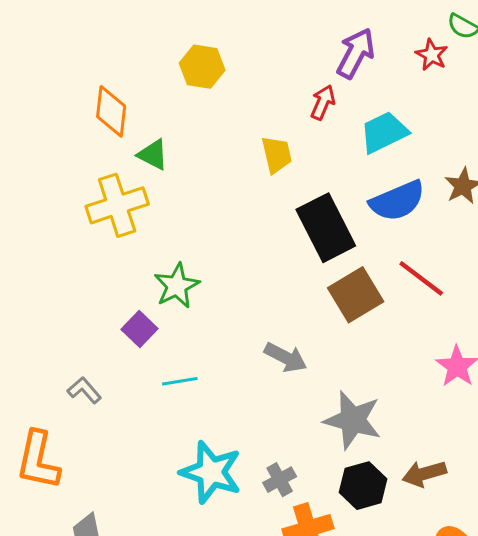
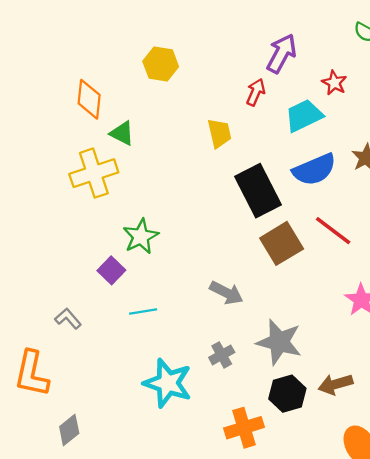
red star: (432, 55) -> (334, 83), moved
gray cross: (280, 480) -> (222, 355), moved

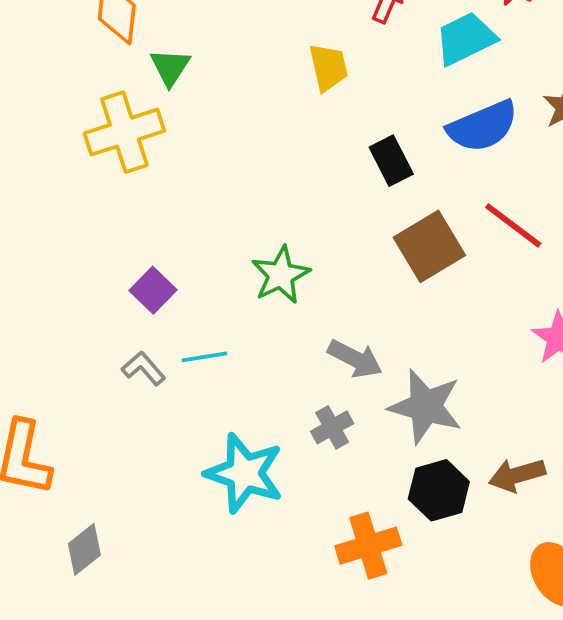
green triangle: (122, 133) -> (170, 67), turned 36
black rectangle: (258, 191) -> (391, 161), size x0.6
green star: (141, 236) -> (281, 275), moved
gray arrow: (226, 293) -> (355, 359), moved
gray L-shape: (68, 319) -> (143, 368), moved

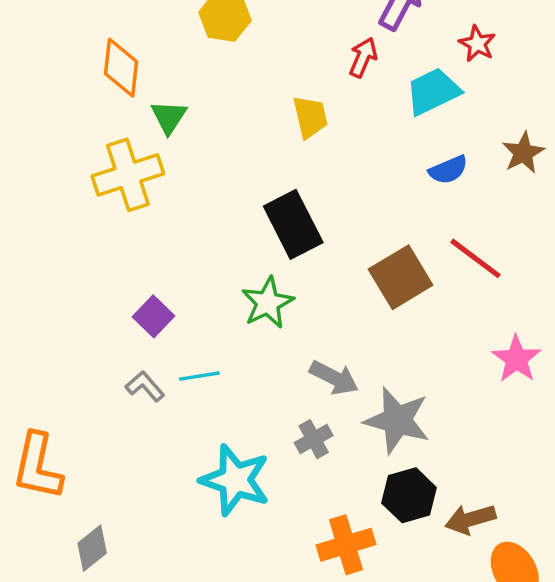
blue semicircle: (483, 126) -> (448, 170), size x0.6
black rectangle: (391, 161) -> (293, 224), moved, size x1.5
brown arrow: (517, 475) -> (470, 519), moved

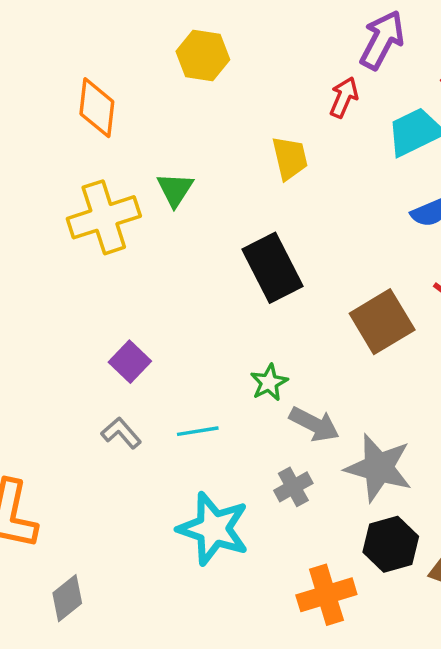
green triangle: (169, 117) -> (175, 189), moved
green star: (268, 303) -> (269, 383), moved, size x0.7
cyan line: (199, 376) -> (198, 431), moved

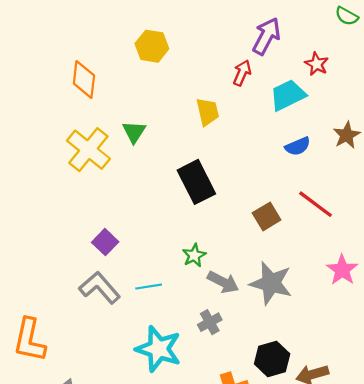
yellow cross: (104, 217) -> (88, 150), turned -33
brown square: (382, 322) -> (267, 216), size x0.7
gray L-shape: (121, 433) -> (100, 288), size x1.6
gray star: (379, 468) -> (271, 283), moved

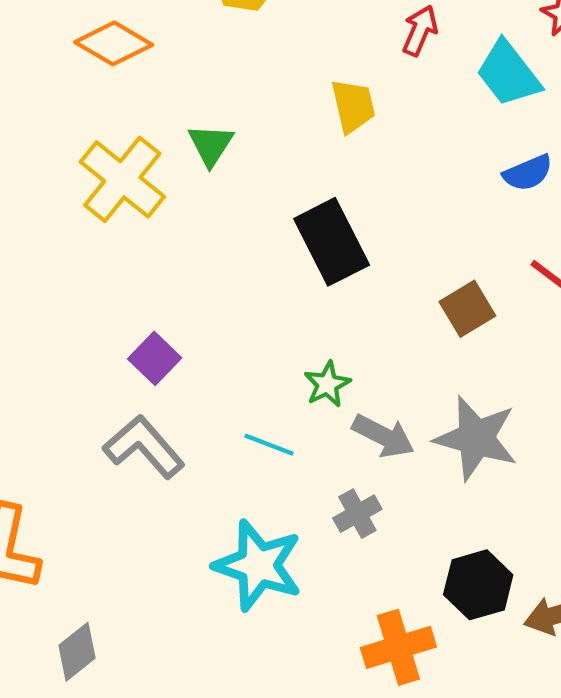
orange diamond: (84, 80) -> (114, 43), turned -66
cyan trapezoid: (288, 95) -> (508, 74), turned -102
cyan line: (149, 287) -> (269, 445), moved, turned 30

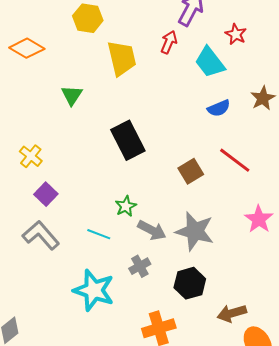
yellow trapezoid: (353, 106) -> (122, 58), moved, size x1.4
yellow cross: (122, 179) -> (31, 156), moved, size x0.6
black hexagon: (478, 585) -> (190, 283), moved

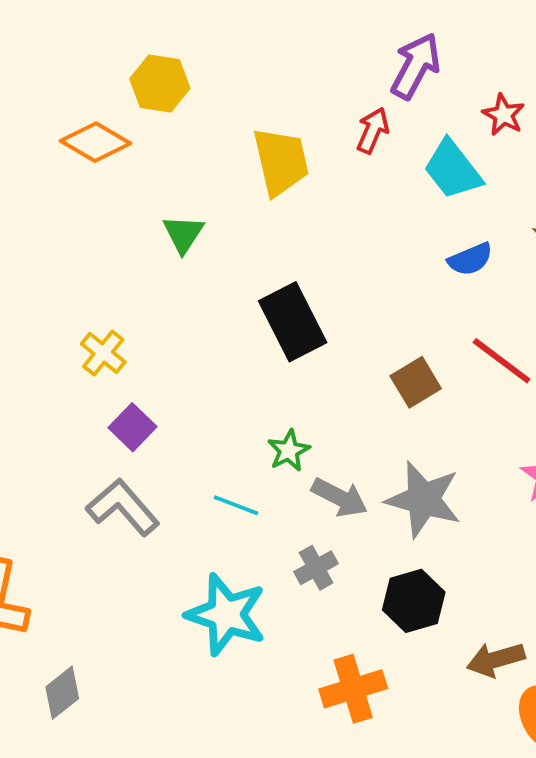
yellow hexagon: (88, 18) -> (160, 84), moved

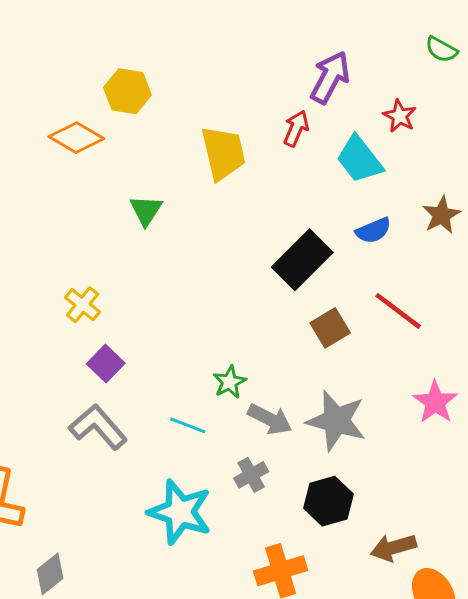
black rectangle: (293, 322) -> (302, 260), moved, turned 72

